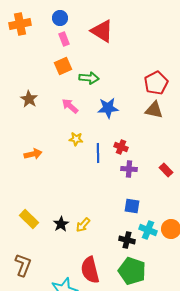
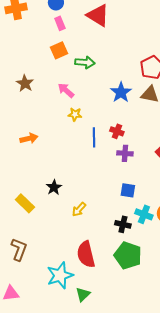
blue star: (108, 108) -> (121, 92), moved, turned -30
yellow star: (76, 139) -> (75, 114), moved
black star: (61, 224) -> (54, 187), moved

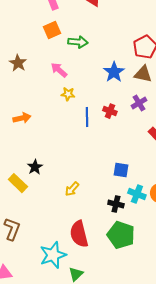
purple cross: (125, 153) -> (139, 103), moved, turned -35
black star: (54, 187) -> (35, 167), moved

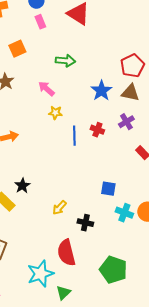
orange square: (52, 30) -> (17, 49), moved
black cross: (116, 204) -> (85, 223), moved
green pentagon: (121, 235) -> (113, 270), moved

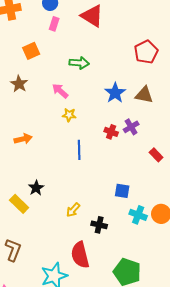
pink rectangle: (40, 22) -> (54, 24), turned 40
red pentagon: (132, 66) -> (146, 52), moved
purple cross: (126, 122) -> (131, 127), moved
blue line: (74, 136) -> (79, 150), moved

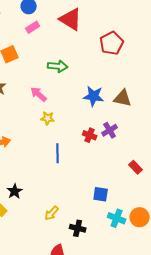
pink rectangle: (54, 24) -> (33, 27), turned 40
red pentagon: (146, 52) -> (112, 43), moved
blue star: (115, 93) -> (94, 96), turned -30
red rectangle: (156, 155) -> (136, 167), moved

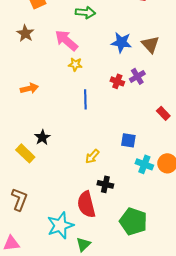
pink arrow: (39, 94) -> (66, 40), size x1.4
brown triangle: (123, 98) -> (150, 44), turned 36
yellow arrow: (52, 213) -> (92, 156), moved
black cross: (78, 228) -> (105, 184), moved

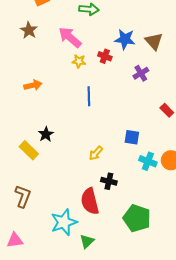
red cross: (117, 81) -> (105, 56), moved

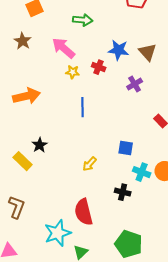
orange arrow: (33, 85) -> (27, 96), size x1.5
black cross: (109, 181) -> (123, 192), moved
green pentagon: (137, 218) -> (129, 244), moved

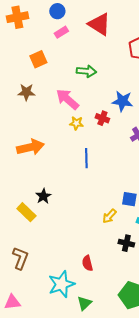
brown star: (23, 41) -> (26, 92), turned -30
yellow arrow: (90, 164) -> (109, 216), moved
red semicircle: (84, 212) -> (87, 263), size x0.6

